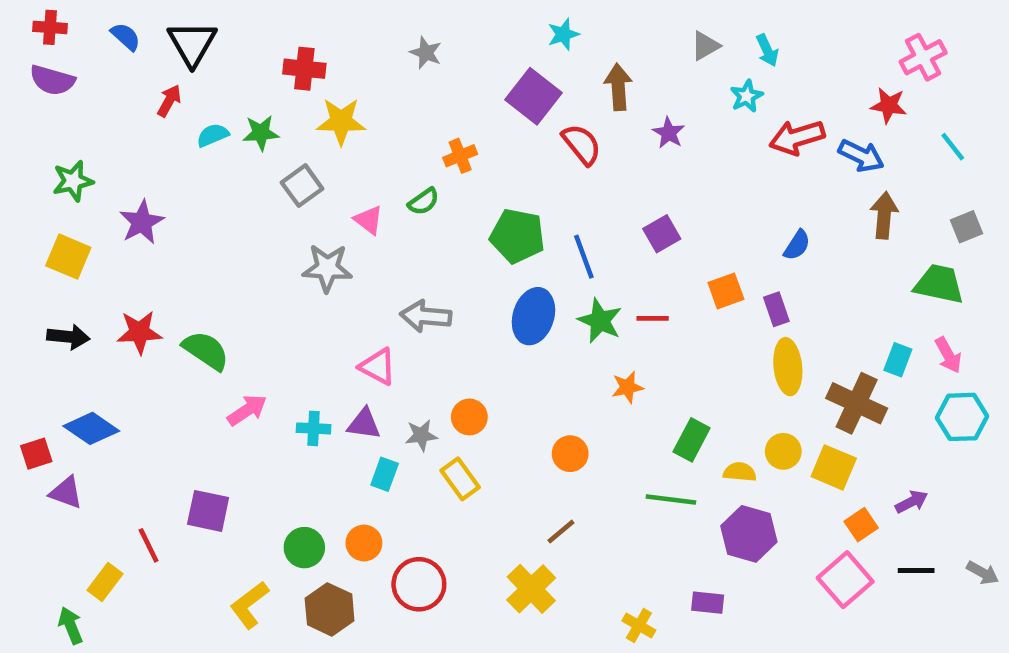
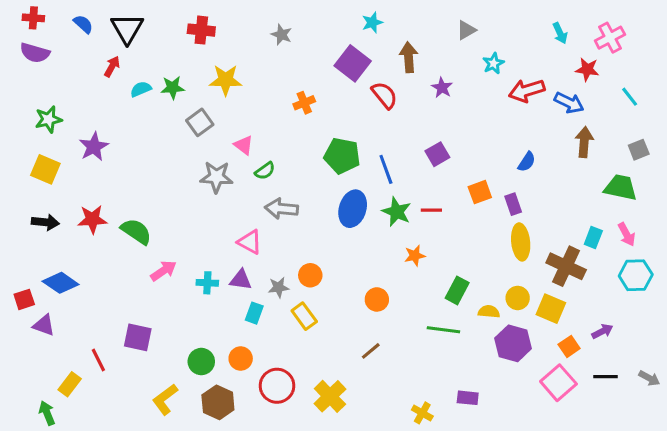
cyan arrow: (767, 50) -> (560, 33), moved
red cross: (304, 69) -> (201, 30), moved
green semicircle: (423, 202) -> (265, 171), moved
purple hexagon: (749, 534) -> (513, 343), moved
yellow cross: (531, 589) -> (330, 396), moved

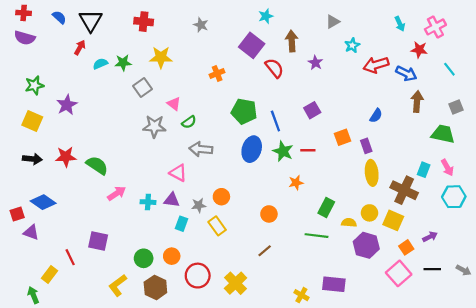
purple rectangle: (468, 398) -> (334, 284), size x1.5

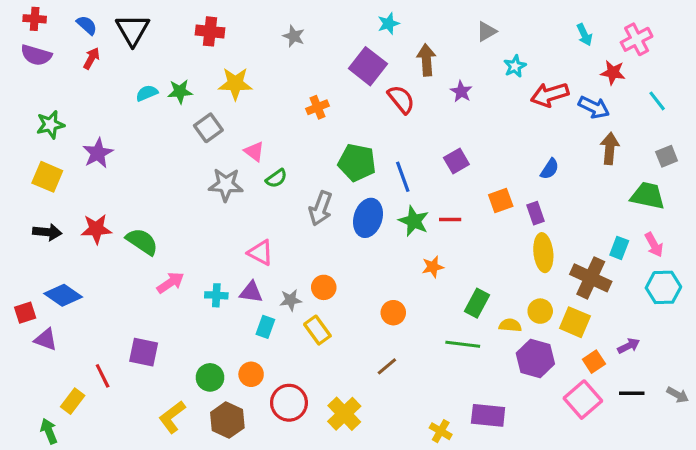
red arrow: (80, 48) -> (92, 58), moved
gray arrow: (201, 149) -> (321, 208), moved, turned -75

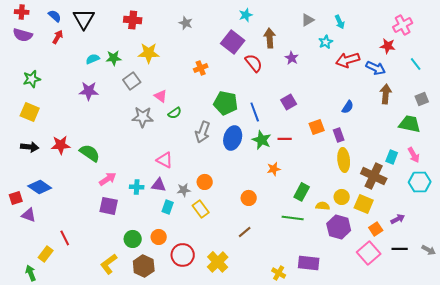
cyan arrow: (584, 35) -> (340, 22), moved
purple star: (98, 153) -> (89, 91), moved, turned 30
purple square: (144, 352) -> (109, 206), moved

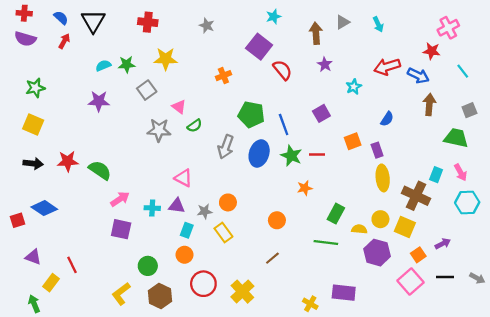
brown arrow: (270, 38) -> (316, 33), moved
cyan star: (326, 42) -> (354, 87), moved
purple triangle: (29, 215) -> (33, 257), moved
orange circle: (159, 237) -> (185, 255), moved

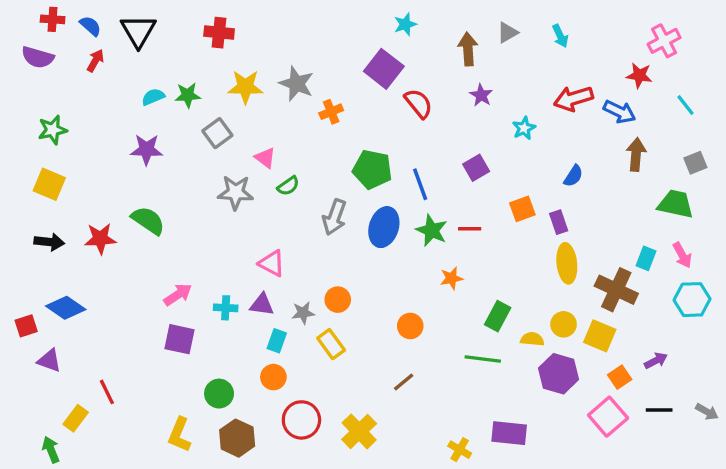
red cross: (24, 13) -> (53, 19), moved
gray star: (207, 25) -> (296, 84), moved, size x1.5
green semicircle: (100, 170) -> (148, 220), moved
purple triangle: (33, 257) -> (49, 361), moved
yellow L-shape: (121, 294) -> (179, 435), turned -30

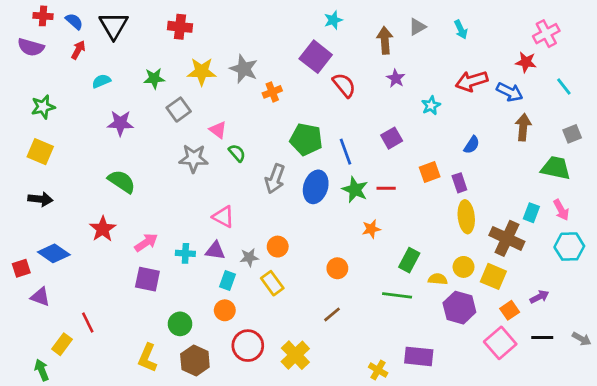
cyan semicircle: (153, 97) -> (101, 81), moved
green semicircle: (288, 186) -> (237, 153), turned -96
red star: (100, 239) -> (103, 229), moved, turned -30

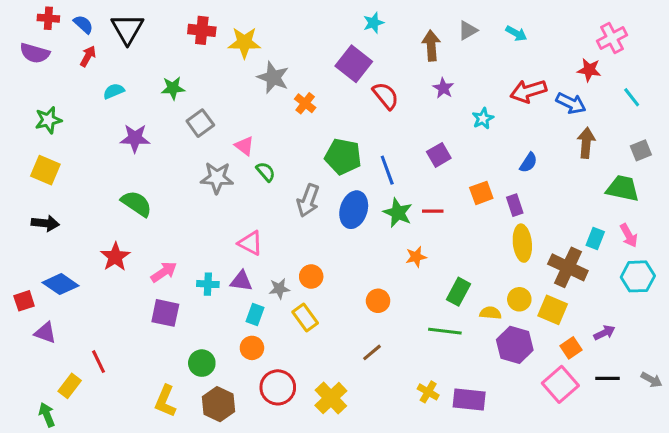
cyan arrow: (461, 30) -> (516, 33), turned -36
yellow star: (202, 72) -> (244, 43), moved
orange cross: (272, 92) -> (305, 103), turned -30
yellow cross: (378, 370) -> (428, 392), moved

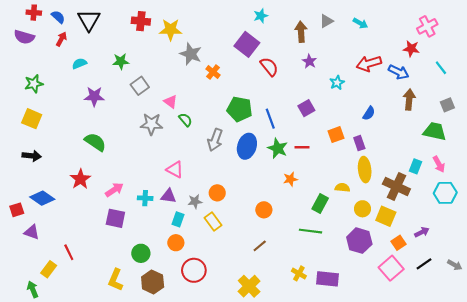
yellow semicircle: (490, 313) -> (342, 188), moved
black line: (607, 378) -> (424, 264), turned -35
yellow cross: (331, 398) -> (249, 286), moved

